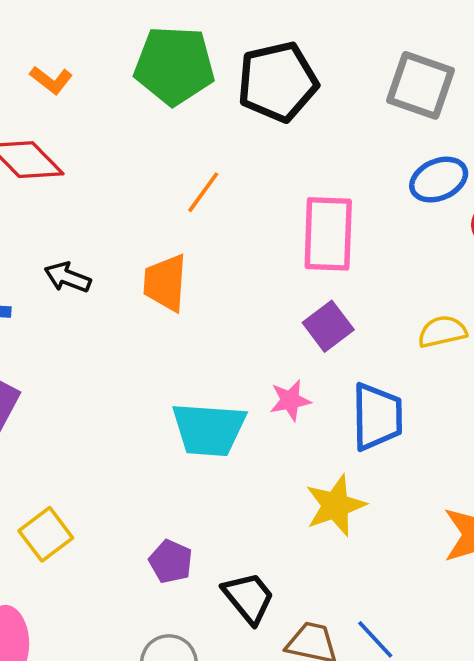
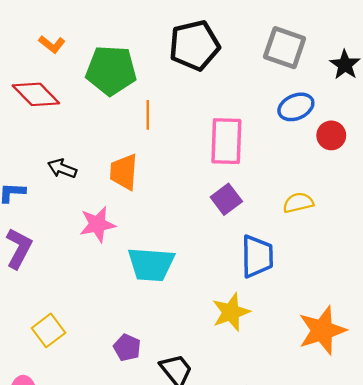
green pentagon: (174, 65) -> (111, 70), moved
orange line: (203, 192) -> (148, 115), turned -36
pink star: (290, 400) -> (97, 224), moved, size x1.4

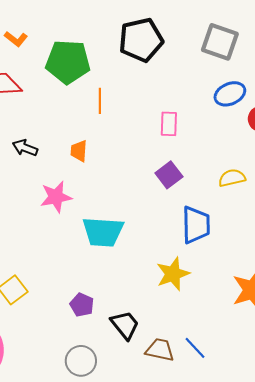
pink rectangle: (226, 141) -> (169, 124), size x0.6
orange trapezoid: (124, 172) -> (79, 151), size x0.7

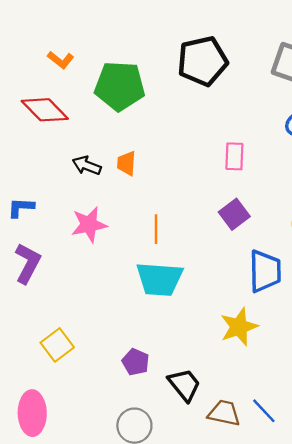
orange line: (100, 101) -> (156, 229), moved
black arrow: (25, 148) -> (87, 165), moved
orange trapezoid: (79, 151) -> (126, 163), moved
pink star: (56, 197) -> (89, 225), moved

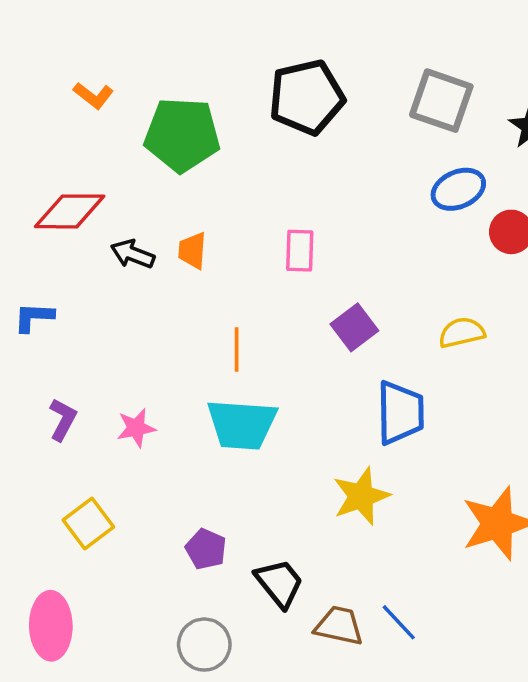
red diamond: (45, 110) -> (70, 211), moved, turned -45
pink rectangle: (234, 156) -> (300, 251), moved
pink star: (89, 225) -> (136, 428), moved, size x0.7
purple L-shape: (28, 263) -> (63, 419), moved, size x0.7

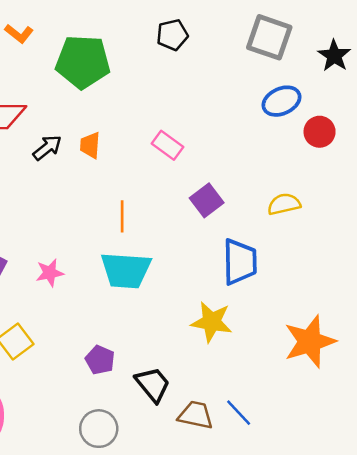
black pentagon: (307, 97) -> (172, 35), size x0.6
pink rectangle: (300, 251) -> (167, 145), turned -56
black arrow: (133, 254) -> (47, 148), turned 120
yellow star: (361, 496) -> (212, 322), turned 30

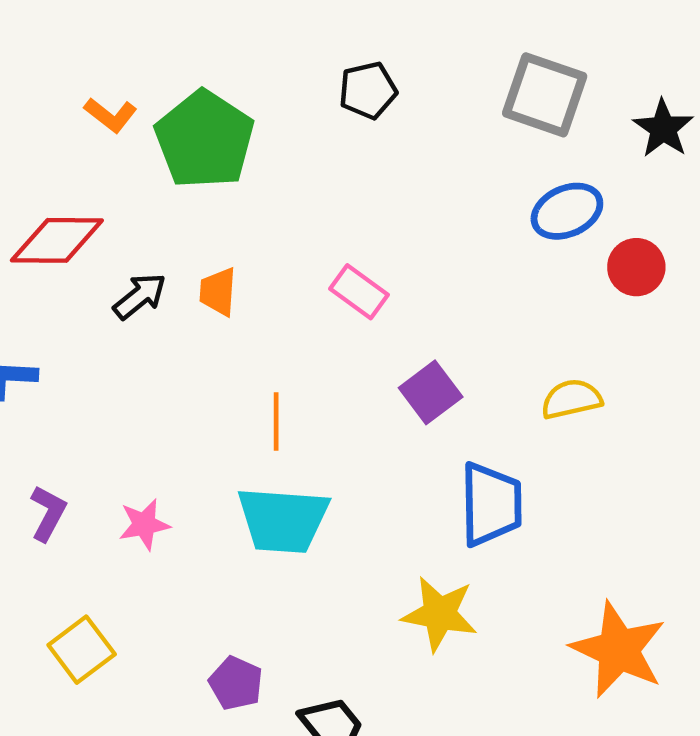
orange L-shape: (19, 34) -> (111, 115), moved
green pentagon: (83, 62) -> (205, 140), turned 30
orange star: (310, 341) -> (618, 650), turned -30

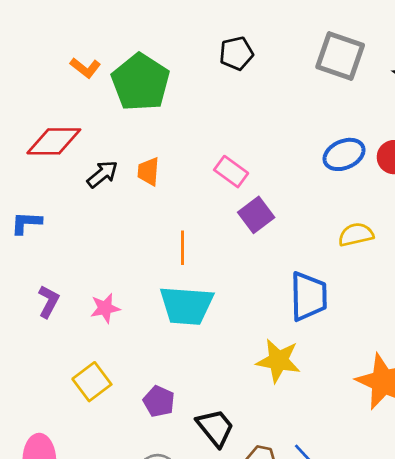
blue ellipse: (567, 211) -> (344, 154), moved
purple square: (431, 392) -> (256, 215), moved
yellow square: (82, 650) -> (92, 382), moved

